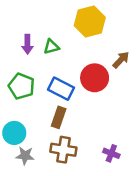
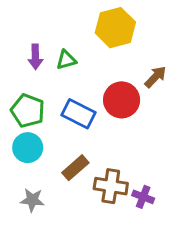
brown rectangle: (59, 117) -> (75, 168), moved, turned 30
cyan circle: (14, 133) -> (28, 148), moved
brown cross: (63, 150) -> (111, 186), moved

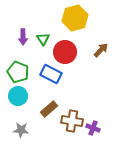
green triangle: (66, 60) -> (43, 39), turned -48
red circle: (122, 100) -> (65, 52), moved

